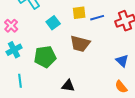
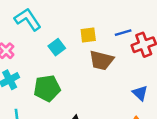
blue line: (97, 18) -> (123, 33), moved
brown trapezoid: (80, 44) -> (101, 60), moved

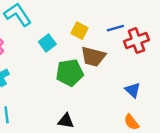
yellow square: (88, 35) -> (80, 31), turned 35
green pentagon: (47, 88) -> (70, 73), moved

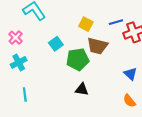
cyan square: (47, 43) -> (56, 44), moved
black triangle: (66, 121) -> (82, 89), moved

